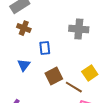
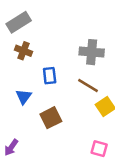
brown square: (54, 76) -> (51, 118), moved
brown line: (74, 87) -> (88, 85), moved

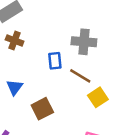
blue rectangle: (50, 76) -> (55, 61), moved

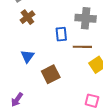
brown cross: (15, 41) -> (27, 17), turned 32
brown line: (80, 76) -> (82, 47), turned -30

